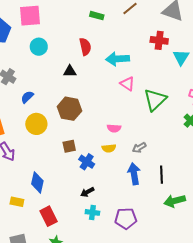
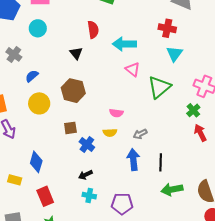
cyan circle: (39, 47) -> (38, 28), moved
cyan triangle: (181, 57) -> (174, 54), moved
black triangle: (70, 71) -> (76, 53), turned 48

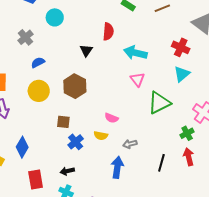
black line: (161, 162) -> (161, 163), moved
red rectangle: (45, 196) -> (36, 179), moved

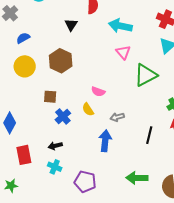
yellow semicircle: (101, 136) -> (88, 109), turned 48

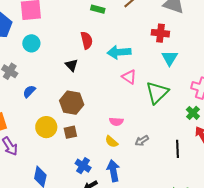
yellow circle: (25, 66) -> (46, 127), moved
brown square: (50, 97) -> (70, 132), moved
blue cross: (63, 116) -> (83, 166), moved
blue arrow: (105, 141) -> (113, 171), moved

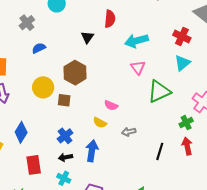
cyan arrow: (119, 52) -> (136, 41), turned -30
yellow semicircle: (112, 142) -> (100, 123), turned -32

